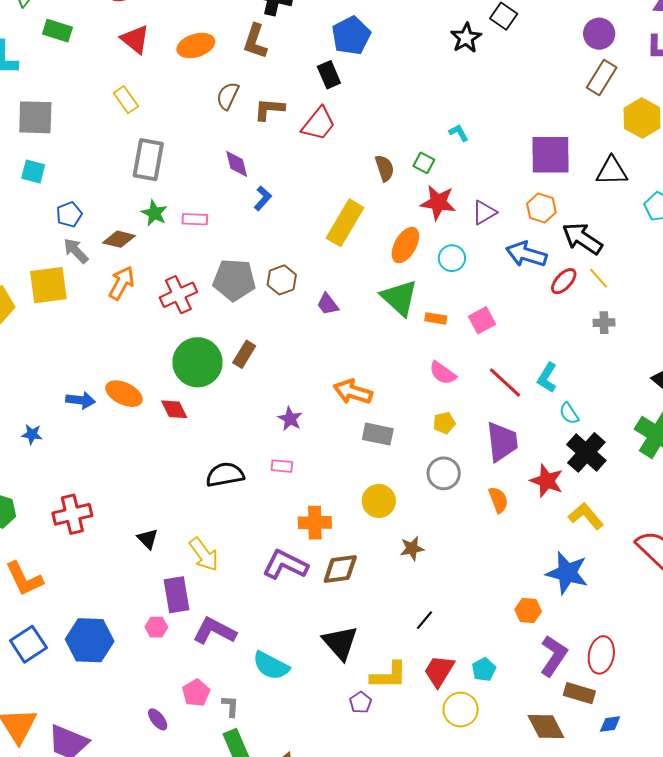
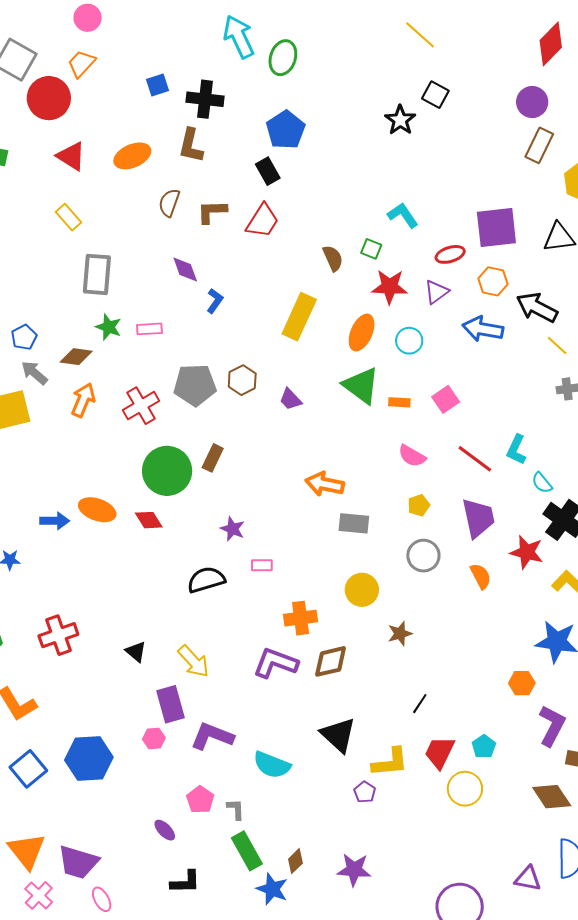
cyan L-shape: (459, 133) -> (403, 215), size x1.5
red ellipse: (564, 281) -> (450, 254), moved, turned 36
purple star: (290, 419) -> (232, 529), moved

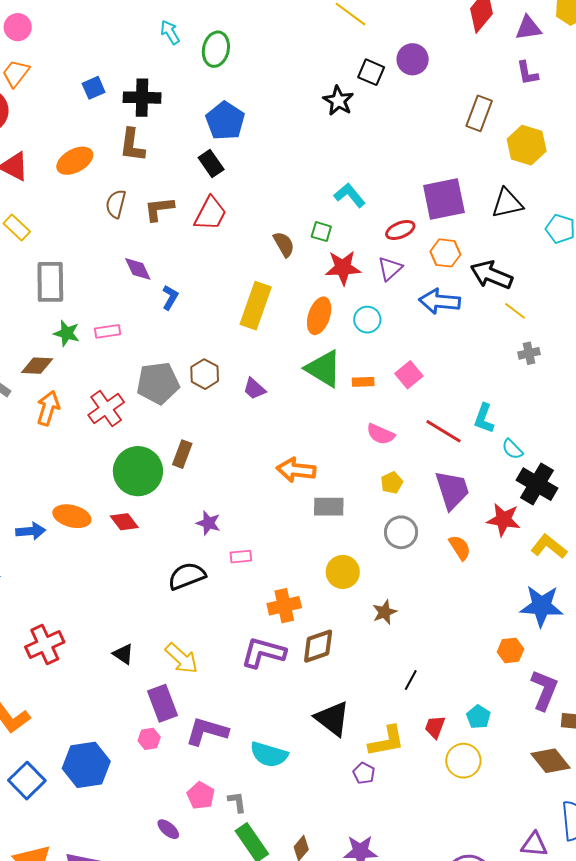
cyan arrow: (239, 37) -> (170, 32), size x0.6
purple circle: (532, 102) -> (413, 59), moved
red trapezoid: (440, 752) -> (435, 727), size x0.7

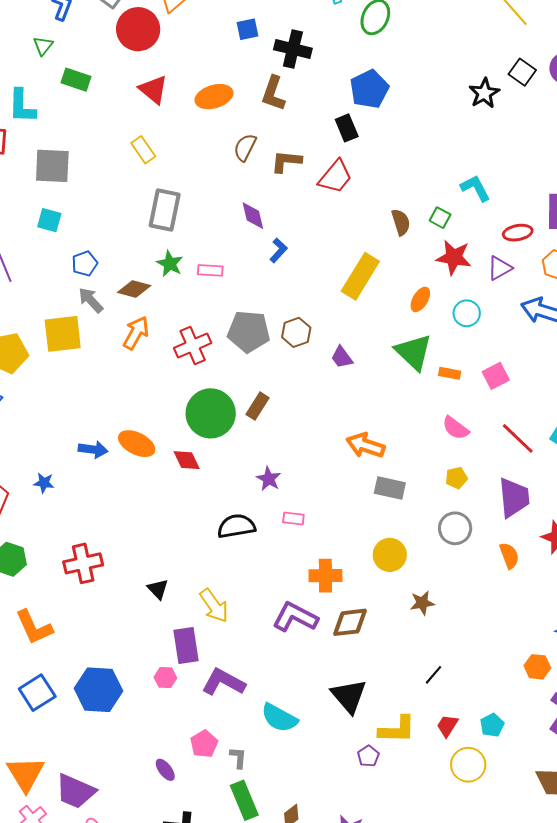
orange ellipse: (319, 316) -> (420, 299), size x0.7

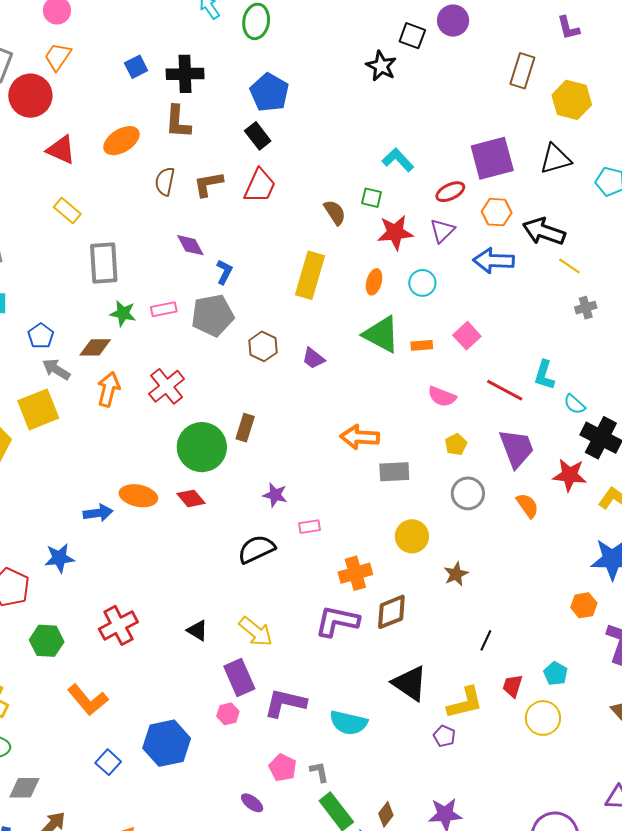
gray pentagon: (249, 332) -> (213, 315), moved
blue star: (44, 483) -> (59, 558), size x1.4
blue square: (37, 693) -> (108, 762), size x0.7

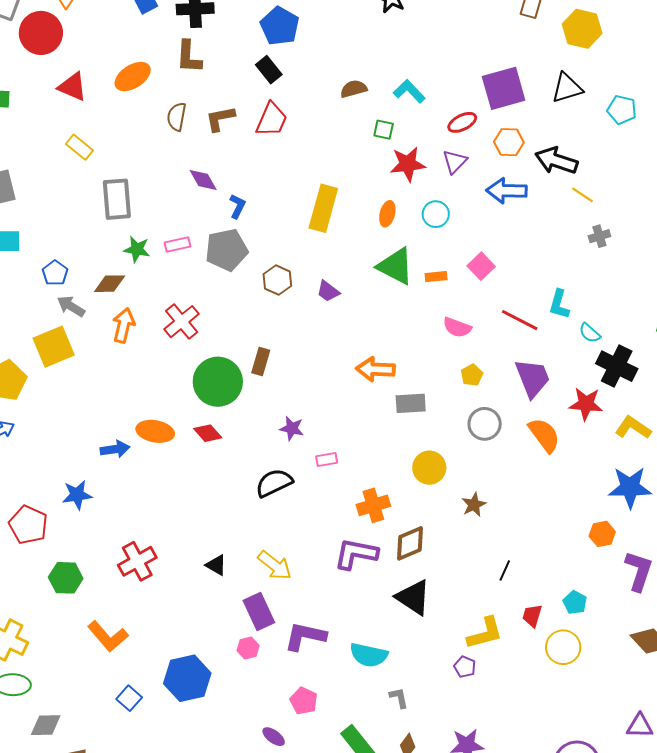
brown semicircle: (335, 212) -> (354, 89), moved, turned -72
orange semicircle: (527, 505) -> (544, 435), size x1.4
black triangle: (410, 683) -> (413, 597), moved
gray L-shape: (319, 772) -> (399, 698), moved

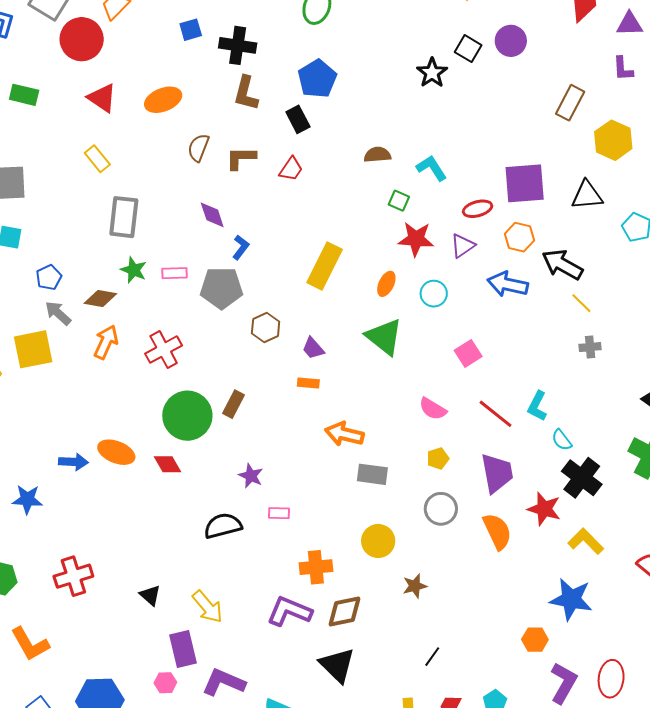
brown L-shape: (189, 57) -> (246, 93), moved
red trapezoid: (272, 120) -> (291, 169), size x0.7
orange rectangle: (436, 277) -> (308, 383), moved

